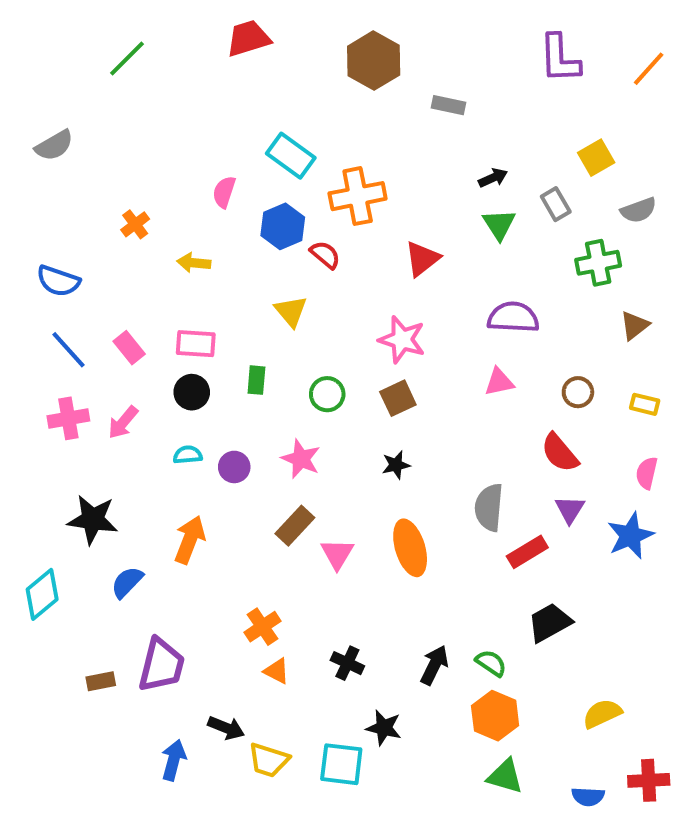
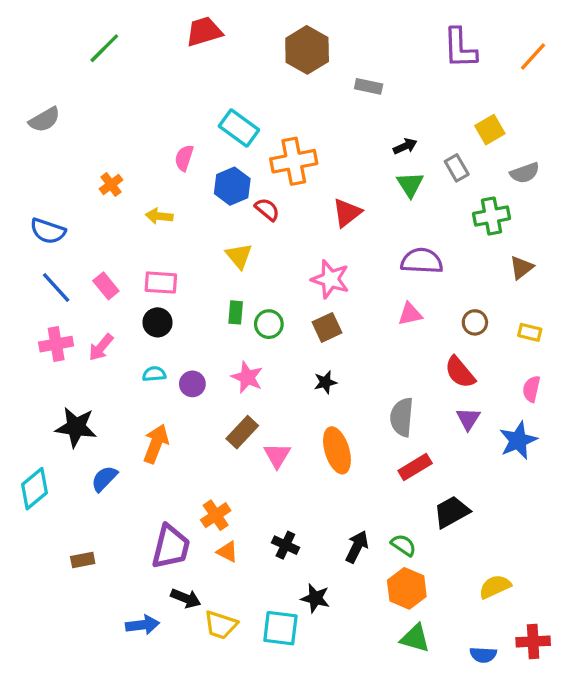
green rectangle: (256, 380) -> (236, 312), moved
red rectangle: (527, 552) -> (415, 467), moved
purple trapezoid: (161, 665) -> (171, 547), moved
blue arrow: (174, 760) -> (143, 625), turned 68

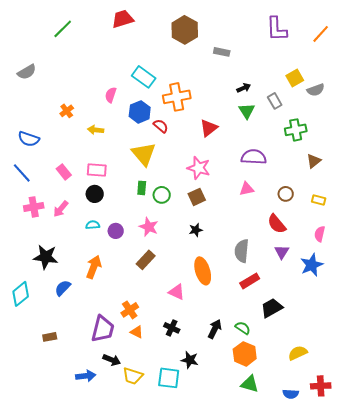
gray semicircle: (525, 173) -> (316, 90), moved
yellow triangle: (239, 256) -> (144, 154), size x1.5
blue line: (56, 288) -> (22, 173), moved
pink triangle: (277, 455) -> (177, 292), moved, turned -36

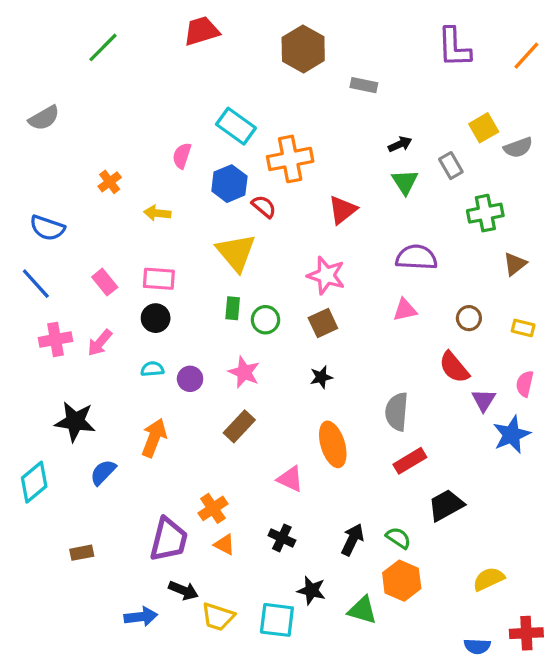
purple triangle: (282, 252) -> (484, 400), moved
green triangle: (250, 384) -> (362, 610), moved

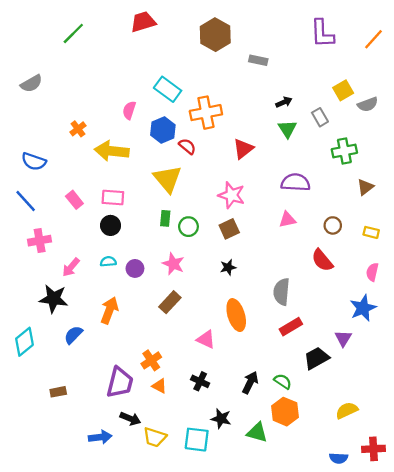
yellow arrow: (157, 213) -> (112, 151), size x1.8
pink arrow: (100, 343) -> (71, 267), moved
purple triangle: (484, 400) -> (343, 338), moved

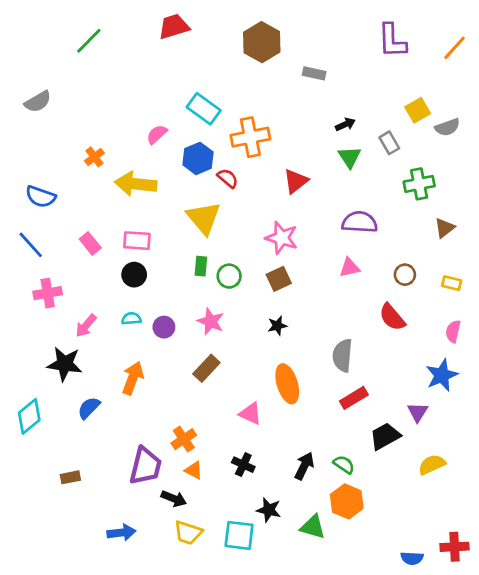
pink semicircle: (129, 110) -> (157, 134), turned 30
yellow semicircle: (347, 410) -> (432, 465), moved
black arrow: (130, 419) -> (174, 499), moved

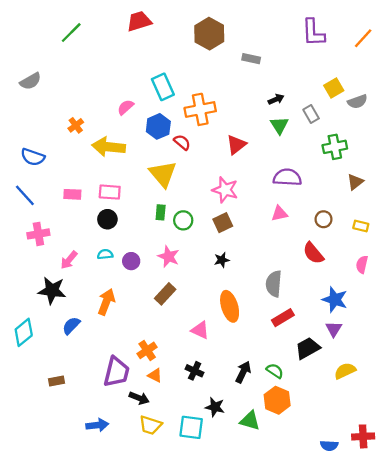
cyan rectangle: (204, 109) -> (163, 87), turned 30
pink rectangle: (90, 243) -> (72, 194), turned -48
blue star: (442, 375) -> (335, 300), moved, turned -30

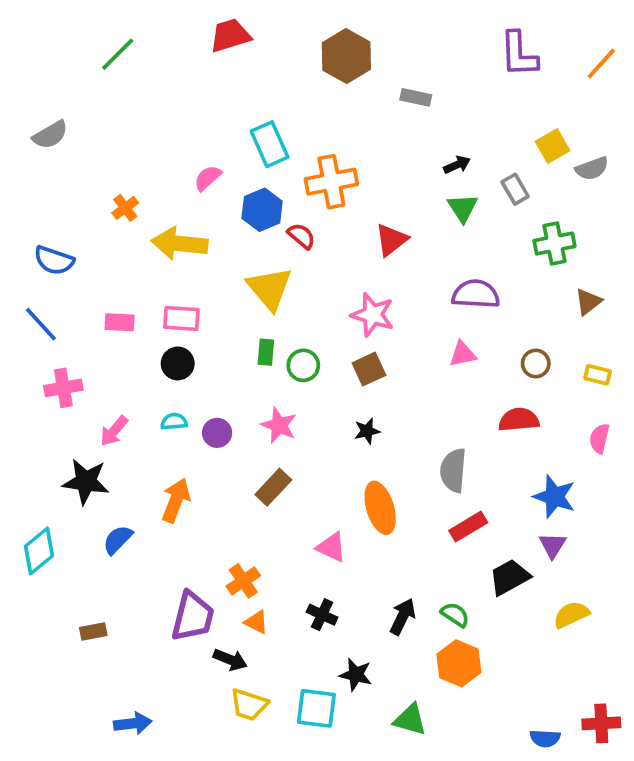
red semicircle: (313, 253) -> (519, 420), turned 125
green triangle: (250, 421) -> (410, 720), moved
blue arrow: (97, 425) -> (133, 723), moved

